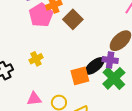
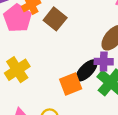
yellow cross: (36, 59) -> (17, 70), size x1.5

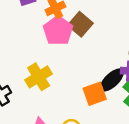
pink pentagon: (18, 18) -> (58, 31), moved

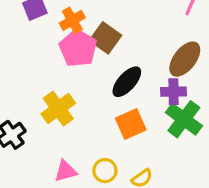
black ellipse: (112, 80) -> (127, 82), moved

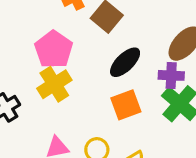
pink pentagon: (78, 48) -> (54, 49), moved

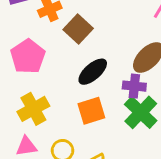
yellow cross: (54, 84) -> (33, 109), moved

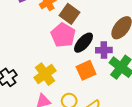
pink pentagon: (28, 56) -> (63, 35), moved
purple cross: (134, 86) -> (104, 50), moved

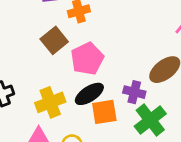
brown square: (70, 14) -> (54, 40), moved
black ellipse: (84, 43) -> (89, 94), moved

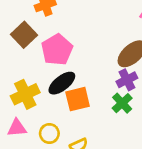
purple cross: (134, 92) -> (127, 80), moved, turned -36
green cross: (150, 120) -> (122, 103), size x0.7

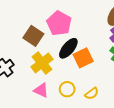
brown square: (24, 35) -> (33, 36), moved
pink triangle: (17, 128) -> (41, 90), turned 42

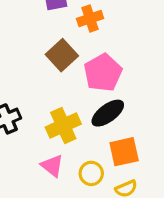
brown square: (33, 36) -> (62, 55), moved
orange square: (83, 58) -> (124, 152), moved

